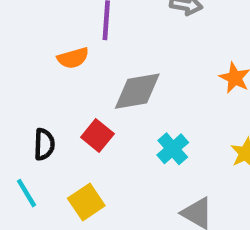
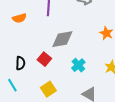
orange semicircle: (73, 58) -> (19, 18), moved
yellow square: (86, 202) -> (48, 89), moved

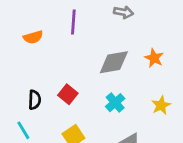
gray diamond: (62, 39) -> (114, 62), moved

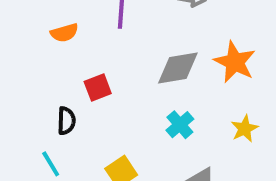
orange star: (154, 58) -> (235, 62), size x1.5
red square: (68, 94) -> (98, 88), moved, turned 30

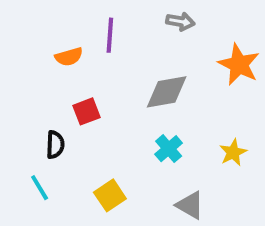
orange semicircle: (64, 33) -> (69, 57), moved
orange star: (235, 62) -> (239, 65), moved

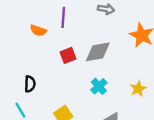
orange semicircle: (69, 57) -> (38, 30), turned 35
red square: (86, 111) -> (68, 55), moved

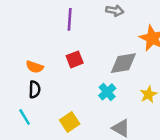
orange semicircle: (38, 30) -> (35, 67), moved
gray diamond: (98, 52) -> (123, 63), moved

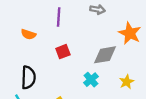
orange semicircle: (35, 67) -> (28, 34), moved
black semicircle: (35, 89) -> (28, 77), size x1.5

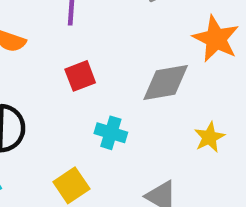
cyan cross: (91, 80) -> (111, 133), moved, turned -32

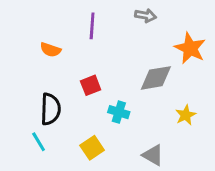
red square: (80, 76) -> (91, 85), moved

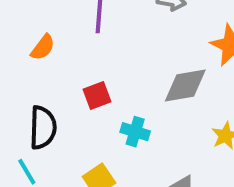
orange semicircle: (50, 50) -> (43, 47), turned -72

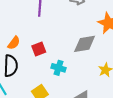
orange semicircle: (43, 47) -> (14, 43), moved

